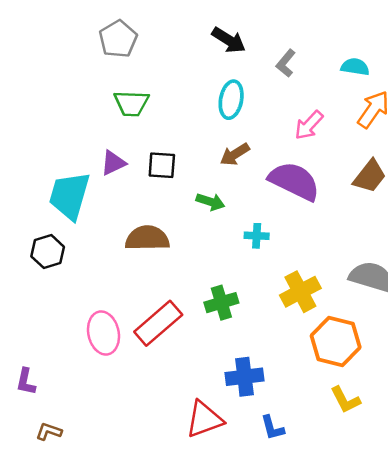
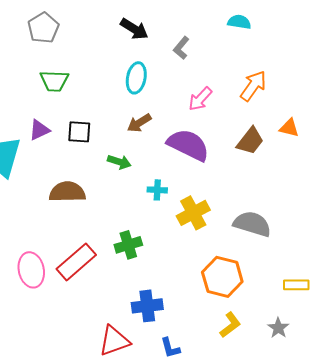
cyan semicircle: (355, 67) -> (239, 22), moved
yellow cross: (300, 292) -> (193, 213), moved
yellow L-shape: (345, 400) -> (230, 325), turned -100

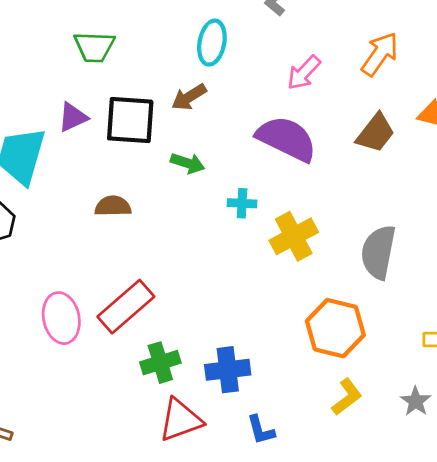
brown arrow: (139, 123) -> (189, 97), moved
black square: (79, 132) -> (130, 120), size x1.5
brown semicircle: (67, 192) -> (113, 206), size x0.7
gray semicircle: (252, 224) -> (378, 252), turned -96
green cross: (128, 245) -> (160, 363), moved

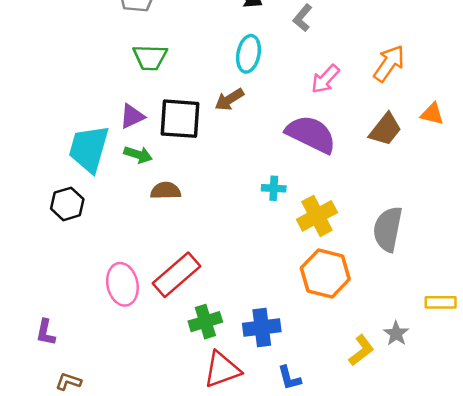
green arrow: (188, 163) -> (138, 155), moved
orange hexagon: (335, 328) -> (325, 274), moved
gray star: (416, 401) -> (396, 334), moved

